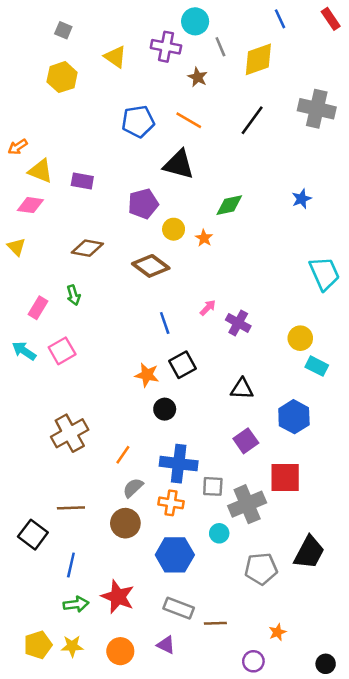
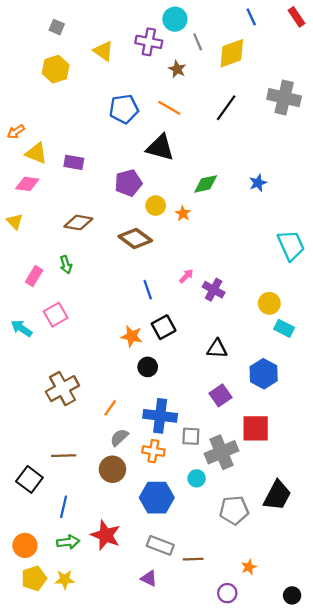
blue star: (302, 199) -> (258, 183), moved
cyan arrow: (24, 351) -> (22, 328), moved
orange circle: (120, 651) -> (25, 545), moved

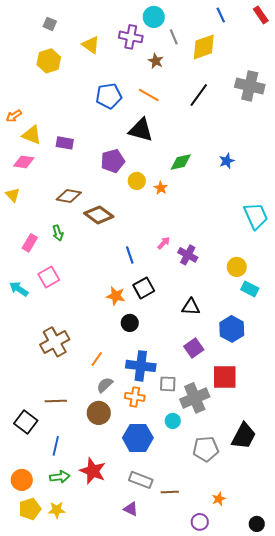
brown diamond: (135, 239) -> (99, 215), moved

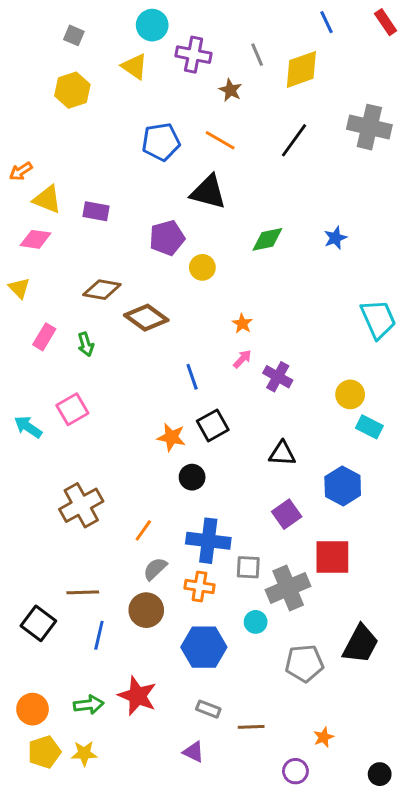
cyan circle: (154, 17) -> (152, 25), moved
orange star: (161, 188) -> (242, 324), moved
pink rectangle: (30, 243) -> (44, 337), moved
blue line: (56, 446) -> (99, 635), moved
gray rectangle: (141, 480) -> (208, 709), size x0.7

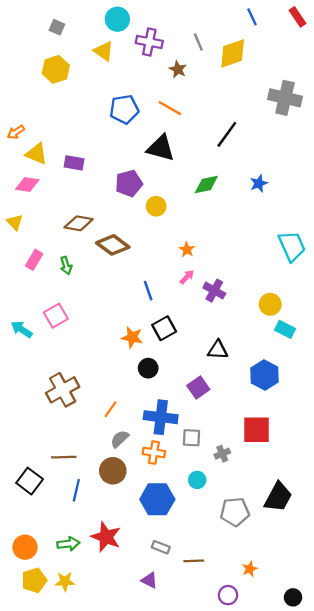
black line: (294, 140) -> (227, 134), moved
purple square: (287, 514) -> (198, 388), moved
gray cross: (288, 588) -> (222, 454), size x0.5

